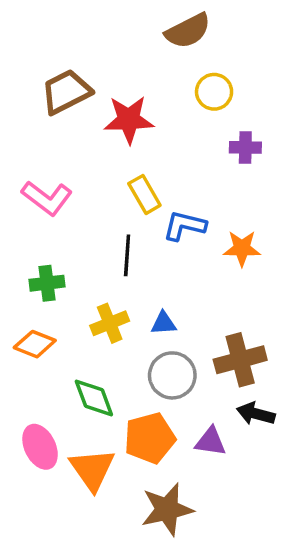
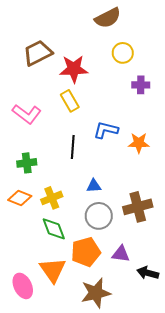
yellow rectangle: (144, 194) -> (70, 101), moved
yellow cross: (110, 323) -> (52, 198), moved
black arrow: (256, 414) -> (148, 273), moved
pink ellipse: (40, 447) -> (23, 286), moved

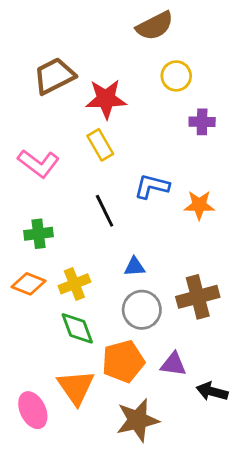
black line: (73, 147) -> (105, 211), turned -30

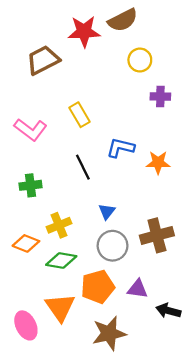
red star: (106, 99) -> (84, 32), moved
blue triangle: (135, 267) -> (107, 212), turned -48
orange diamond: (29, 284) -> (26, 243), moved
green diamond: (77, 328) -> (61, 261), turned -60

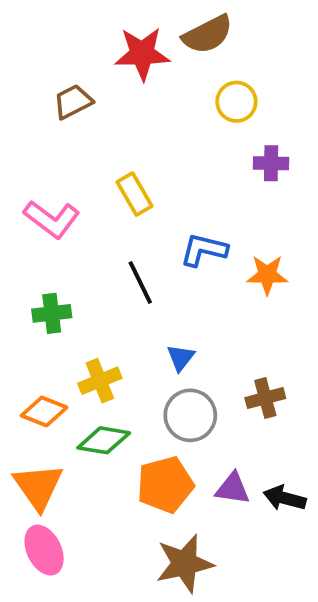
brown trapezoid: (43, 60) -> (73, 102), size x0.7
brown cross: (157, 235) -> (265, 398), size x0.7
orange triangle: (60, 307) -> (38, 487), moved
black arrow: (168, 311) -> (285, 498), moved

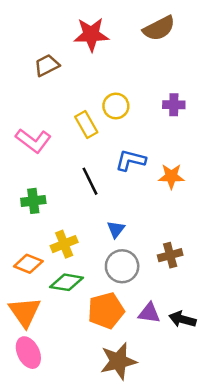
brown semicircle: (208, 34) -> (159, 28), moved
yellow circle: (236, 102) -> (116, 106), moved

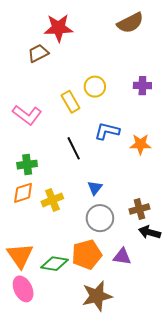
red star: (91, 35) -> (58, 28), moved
orange diamond: (28, 264) -> (23, 193), moved, turned -40
green diamond: (67, 282) -> (54, 264), moved
black arrow: (182, 319) -> (150, 232), moved

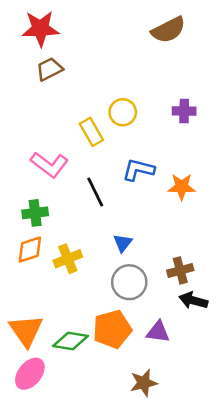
red star: (58, 28) -> (40, 29), moved
pink L-shape: (27, 115) -> (49, 165), moved
pink ellipse: (23, 289) -> (30, 374), turned 65
brown star: (97, 296) -> (144, 383), moved, size x0.7

